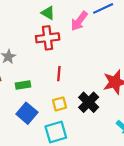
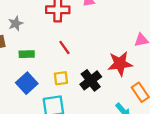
red line: (59, 74) -> (64, 48), turned -48

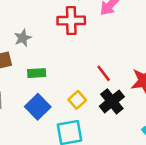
red line: (64, 48) -> (104, 73), moved
yellow square: (61, 78) -> (77, 100), turned -32

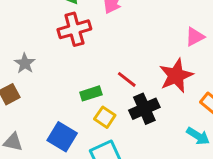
green rectangle: (37, 73) -> (91, 93), moved
black cross: (112, 101) -> (144, 109), turned 30

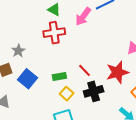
blue square: (62, 137) -> (27, 79), moved

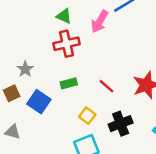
green rectangle: (59, 77) -> (69, 83), moved
black cross: (94, 91) -> (121, 124), moved

